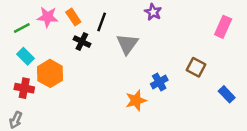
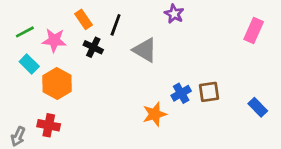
pink star: (48, 17) -> (54, 40), moved
gray triangle: (127, 44) -> (145, 50), turned -35
brown square: (196, 67) -> (209, 92), moved, turned -36
red cross: (24, 88) -> (49, 125), moved

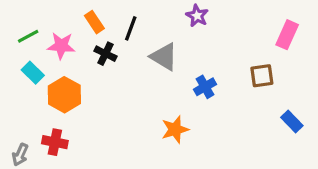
brown square: (209, 92) -> (262, 76), moved
blue cross: (181, 93) -> (205, 87), moved

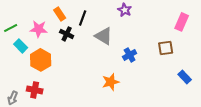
green line: (28, 36) -> (11, 28), moved

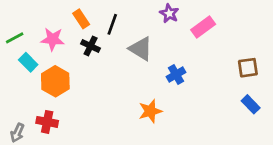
pink rectangle: (182, 22) -> (203, 27), moved, turned 30
brown square: (166, 48) -> (248, 68), moved

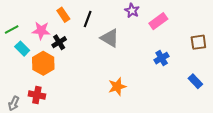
black cross: (91, 46) -> (59, 42), moved, turned 32
brown square: (248, 68) -> (198, 42), moved
blue cross: (176, 74) -> (162, 58), moved

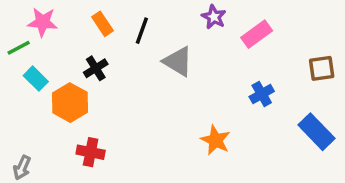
pink star: (41, 31) -> (43, 22), moved
blue rectangle: (195, 81) -> (317, 132), size x1.5
orange star: (117, 87) -> (216, 140), moved, turned -30
red cross: (37, 95) -> (91, 152), moved

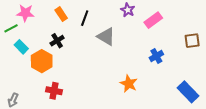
blue rectangle: (317, 132) -> (188, 92), moved

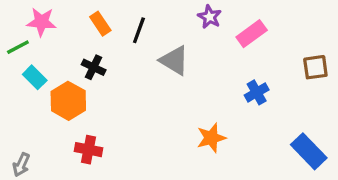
black cross: (57, 41) -> (94, 67), turned -32
orange star: (129, 84) -> (211, 138), turned 30

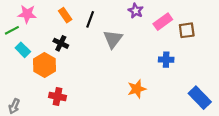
gray triangle: (174, 61) -> (113, 39), turned 36
brown square: (315, 67) -> (187, 30), moved
blue cross: (257, 92) -> (166, 60), turned 32

